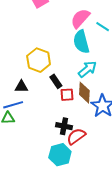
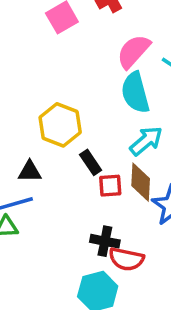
red semicircle: (76, 136) -> (126, 259), turned -132

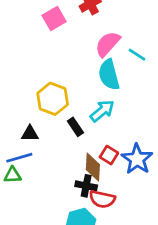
cyan arrow: (146, 141) -> (102, 111), moved
brown diamond: (141, 182) -> (93, 167), moved
red square: (110, 186) -> (109, 155), moved, turned 36

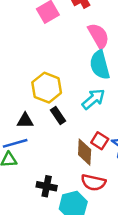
pink semicircle: (108, 44) -> (98, 36), turned 108
black rectangle: (75, 127) -> (58, 115), moved
black cross: (86, 186) -> (47, 186), moved

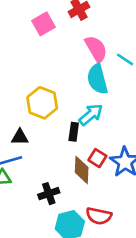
black rectangle: (58, 115) -> (74, 132), moved, turned 42
red semicircle: (93, 182) -> (99, 216), moved
black cross: (47, 186) -> (49, 194), moved, turned -30

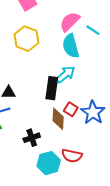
pink semicircle: (96, 49) -> (70, 22), turned -105
yellow hexagon: (42, 103) -> (26, 39), moved
black rectangle: (74, 132) -> (52, 88), size x1.5

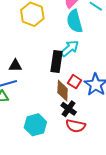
black cross: (32, 138) -> (69, 109), moved, turned -35
cyan hexagon: (49, 163) -> (35, 125), moved

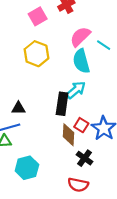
black cross: (69, 109) -> (84, 158), moved
cyan hexagon: (35, 125) -> (27, 168), moved
red semicircle: (76, 126) -> (78, 185), moved

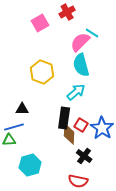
cyan line: (104, 45) -> (92, 33), moved
yellow hexagon: (37, 54) -> (42, 72), moved
black rectangle: (62, 104) -> (64, 118), moved

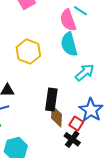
pink semicircle: (80, 42) -> (68, 20), turned -65
cyan arrow: (76, 92) -> (85, 72), moved
red square: (81, 125) -> (76, 124), moved

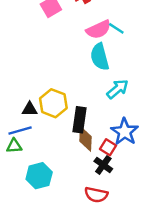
cyan line: (81, 11) -> (116, 28), moved
pink semicircle: (68, 20) -> (99, 29), turned -95
yellow hexagon: (28, 52) -> (53, 103), moved

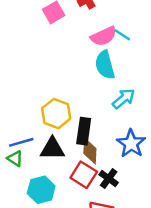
black triangle: (30, 109) -> (52, 149), moved, size x1.5
green triangle: (14, 146) -> (15, 159), turned 35
red square: (108, 147) -> (84, 175), moved, size x1.5

